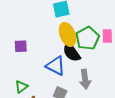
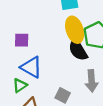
blue triangle: (55, 66) -> (31, 67), moved

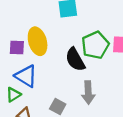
yellow ellipse: (75, 30) -> (38, 41), moved

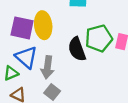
purple square: (17, 47) -> (22, 28), size x1.5
gray arrow: (88, 92) -> (47, 67), moved

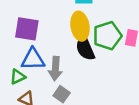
yellow ellipse: (43, 25) -> (80, 26), moved
blue triangle: (26, 57) -> (33, 59), turned -40

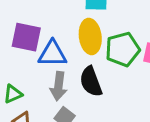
black semicircle: (85, 48) -> (91, 82), moved
blue triangle: (33, 59) -> (52, 54), moved

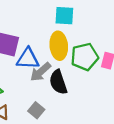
gray arrow: (59, 86) -> (40, 72), moved, turned 40

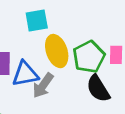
cyan square: (64, 16) -> (37, 21), moved
black semicircle: (58, 82) -> (98, 89), moved

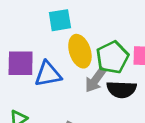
gray arrow: (43, 86) -> (96, 80), moved
black semicircle: (98, 89) -> (121, 89), turned -56

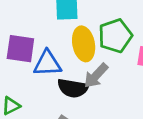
green pentagon: (112, 57) -> (115, 36), moved
black semicircle: (121, 89) -> (73, 88), moved

